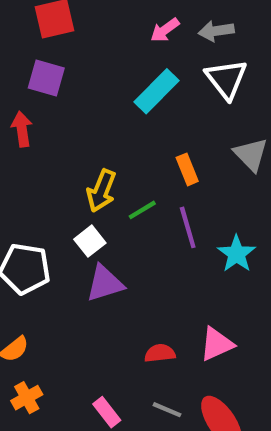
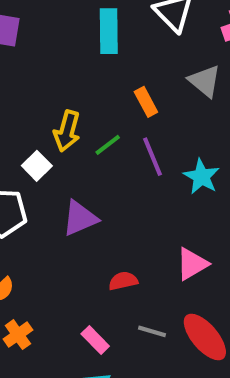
cyan rectangle: (156, 91) -> (109, 31), turned -39
white square: (90, 241) -> (37, 166), moved
red semicircle: (160, 353) -> (123, 281), moved

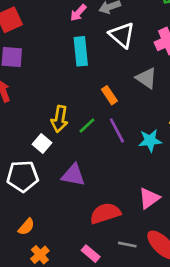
cyan star: (201, 177) -> (150, 141), turned -30
purple triangle: (80, 218) -> (73, 175), turned 40
red semicircle: (123, 281) -> (105, 213), size x1.6

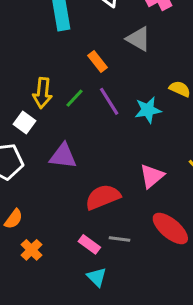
gray line: (127, 245) -> (119, 239), moved

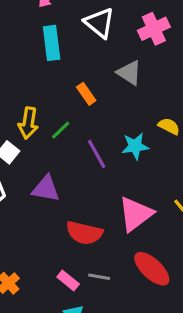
purple line: (109, 101) -> (97, 154), moved
pink triangle: (152, 176) -> (136, 214), size x1.4
red semicircle: (103, 197) -> (84, 233), turned -148

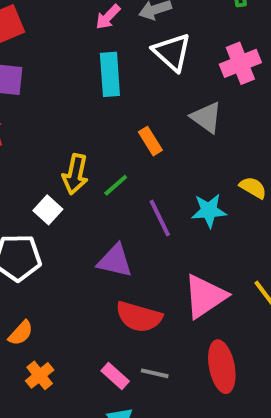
purple triangle: (46, 189) -> (115, 261), moved
red ellipse: (152, 269) -> (222, 367), turned 33

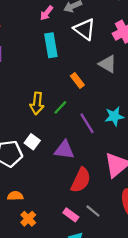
white square: (48, 210) -> (32, 142), moved
red semicircle: (139, 317) -> (81, 180), turned -75
orange semicircle: (21, 333) -> (15, 196), turned -128
gray line: (155, 373) -> (93, 211), turned 32

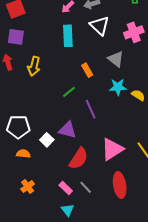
yellow arrow: (37, 103) -> (34, 66), moved
cyan star: (114, 116) -> (118, 87), moved
white square: (32, 142) -> (47, 140), moved
orange semicircle: (15, 196) -> (23, 154), moved

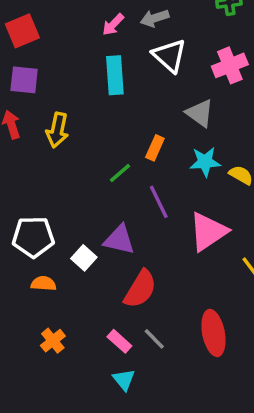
orange rectangle: (87, 70) -> (155, 148), moved, turned 56
pink triangle: (112, 149) -> (208, 232), moved

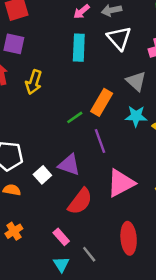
orange rectangle: (155, 148) -> (102, 102), size x1.5
pink triangle: (208, 232) -> (121, 183), moved
gray line: (154, 339) -> (89, 254), moved

